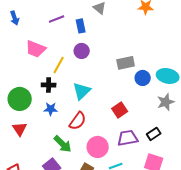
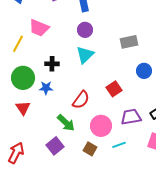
yellow line: (59, 65) -> (18, 44), moved
blue circle: (143, 78) -> (144, 71), moved
cyan triangle: (82, 91) -> (85, 55), moved
blue star: (51, 109) -> (46, 88), moved
red square: (120, 110) -> (114, 89), moved

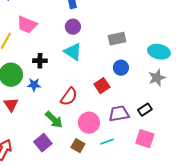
cyan triangle: (85, 55) -> (73, 52), turned -42
blue circle: (144, 71) -> (121, 68), moved

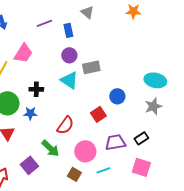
pink trapezoid: (27, 25) -> (23, 53), turned -80
gray rectangle: (117, 39) -> (91, 67), moved
purple square: (43, 143) -> (29, 165), moved

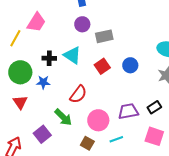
cyan triangle: (69, 80) -> (72, 55), moved
red square: (98, 114) -> (102, 66), moved

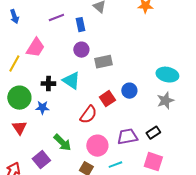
red square: (102, 66) -> (107, 99), moved
red semicircle: (78, 94) -> (88, 115), moved

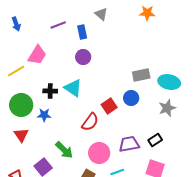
gray rectangle: (103, 62) -> (141, 75), moved
yellow line: (14, 64) -> (16, 71), turned 30

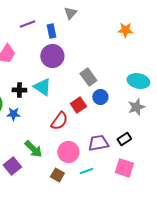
orange star: (147, 13) -> (125, 30), moved
gray triangle: (101, 14) -> (70, 13), turned 32
purple circle: (83, 57) -> (52, 56), size x1.5
gray rectangle: (141, 75) -> (88, 77), moved, turned 66

